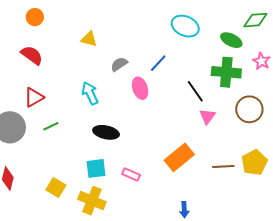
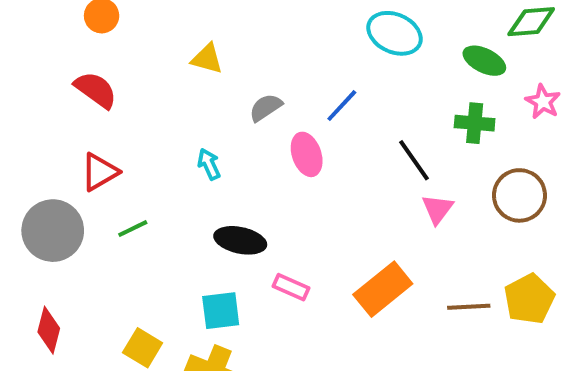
green cross: (226, 72) -> (475, 123), size x0.7
cyan arrow: (90, 93) -> (209, 164), size x0.7
pink rectangle: (131, 174) -> (291, 287), moved

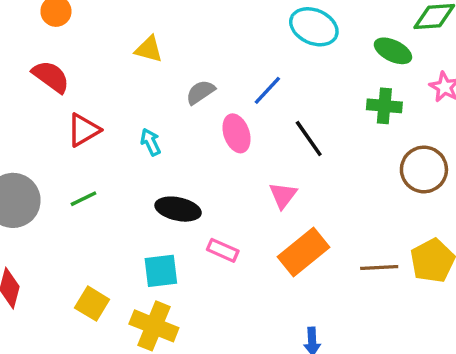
black line: (414, 160) -> (309, 139), moved
red triangle: (100, 172) -> (83, 130), moved
pink triangle: (437, 209) -> (283, 195), moved

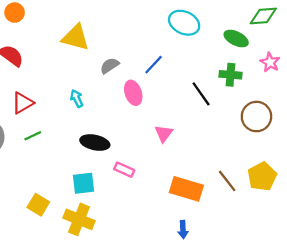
yellow triangle: (149, 49) -> (76, 37), size x1.5
red triangle: (83, 130) -> (22, 103), moved
black line: (309, 139) -> (201, 94), moved
orange rectangle: (304, 252) -> (186, 189), moved, turned 56
brown line: (379, 267) -> (227, 181), turned 55

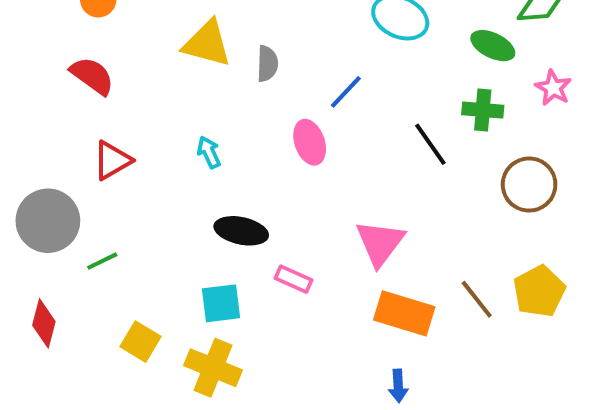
gray semicircle: (110, 66) -> (267, 64), moved, turned 126
pink triangle: (164, 133) -> (380, 243), moved, size x1.5
green line: (33, 136) -> (102, 261), moved

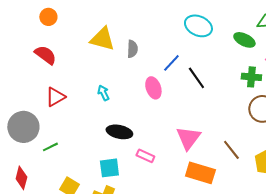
green cross: (483, 110) -> (251, 77), moved
black line: (430, 144) -> (196, 78), moved
brown line: (477, 299) -> (231, 150), moved

